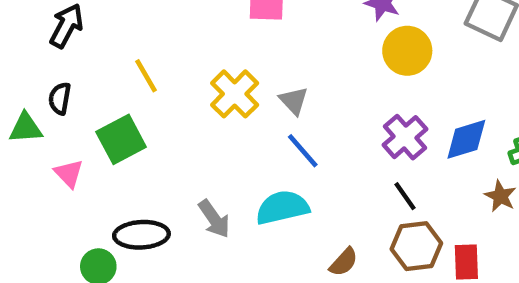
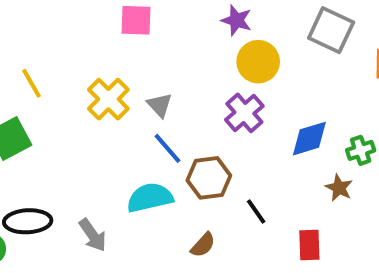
purple cross: (405, 137) -> (244, 113), moved
black line: (405, 196) -> (256, 211), moved
gray arrow: (214, 219) -> (93, 235), moved
brown hexagon: (416, 246) -> (209, 178), moved

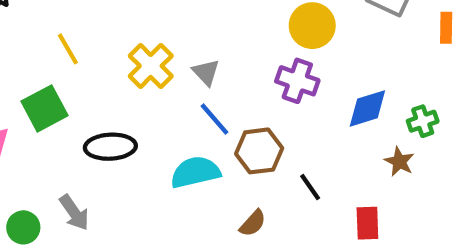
purple cross: (244, 113) -> (297, 81), turned -30
black ellipse: (28, 221) -> (110, 147), moved
gray arrow: (93, 235) -> (74, 213), moved

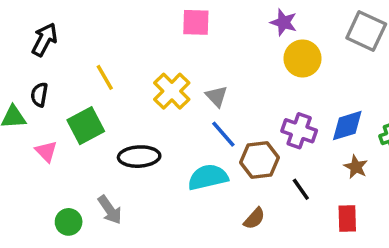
purple cross: (297, 81) -> (299, 131), moved
brown star: (399, 162) -> (356, 167), moved

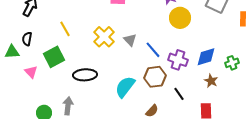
blue line: (223, 134) -> (153, 50), moved
cyan semicircle: (208, 177) -> (125, 87), turned -40
gray arrow: (110, 210) -> (68, 106), turned -138

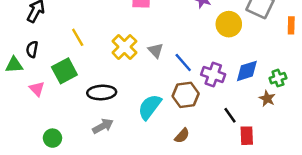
yellow circle: (180, 18) -> (229, 24), moved
brown star: (211, 81) -> (267, 98), moved
black line: (179, 94) -> (230, 115), moved
gray arrow: (68, 106) -> (103, 126), moved, turned 54

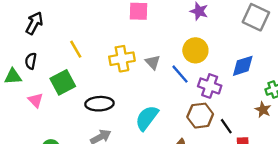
yellow circle: (229, 24) -> (195, 50), moved
yellow cross: (124, 47) -> (122, 59), turned 35
blue diamond: (247, 71) -> (243, 66), moved
brown hexagon: (186, 95) -> (200, 116), moved

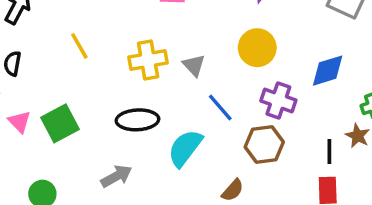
blue line: (180, 74) -> (220, 108), moved
green square: (63, 82) -> (60, 123), moved
black ellipse: (99, 104) -> (137, 120), moved
black line: (226, 126) -> (329, 152), moved, turned 35

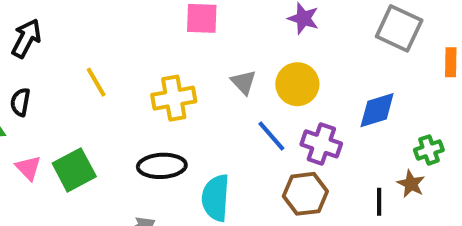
gray triangle: (194, 65) -> (244, 82), moved
blue line: (220, 108) -> (271, 136), moved
cyan semicircle: (185, 148) -> (216, 198), turned -33

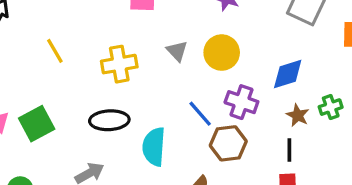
blue line: (271, 136) -> (200, 114), moved
brown star: (411, 184) -> (298, 115), moved

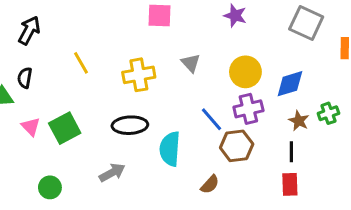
yellow circle: (222, 53) -> (245, 72), moved
purple cross: (241, 102) -> (248, 109), turned -32

